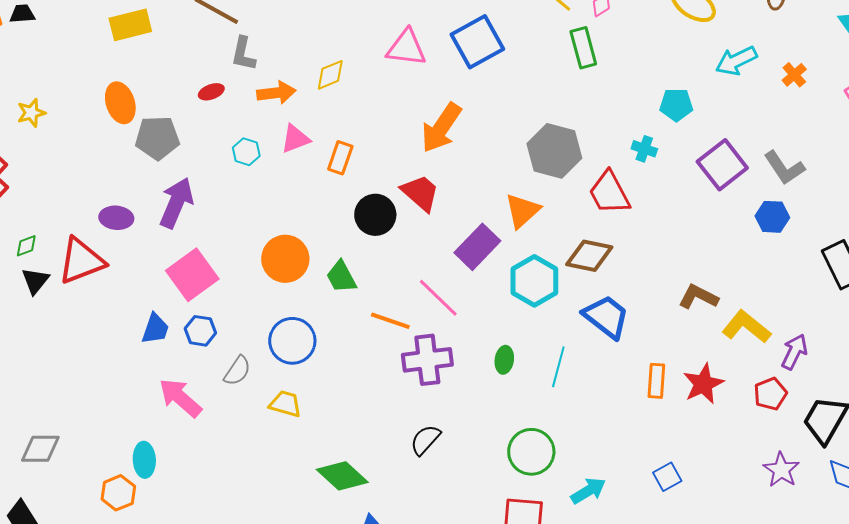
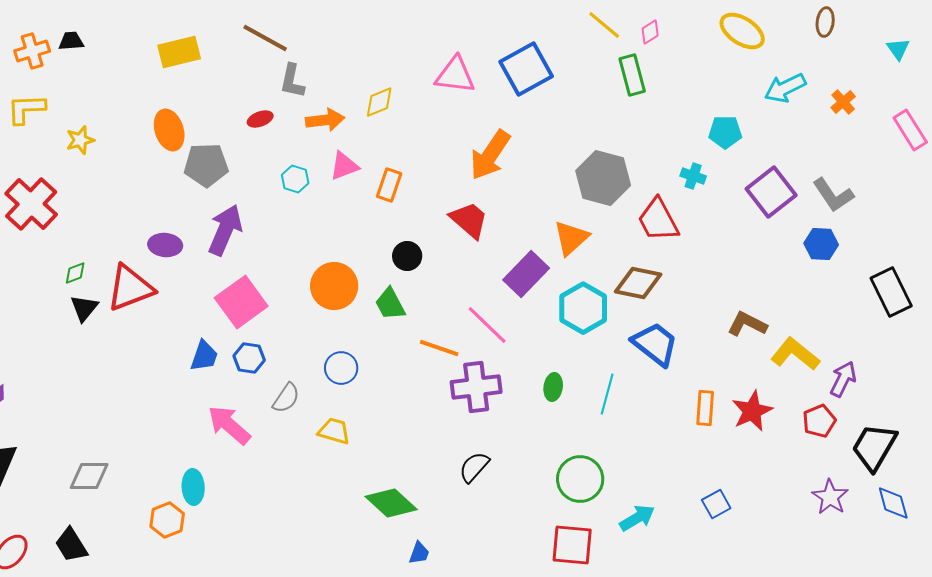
black circle: (375, 215) -> (407, 256), moved, size x0.7
blue circle: (292, 341) -> (341, 368), size x0.7

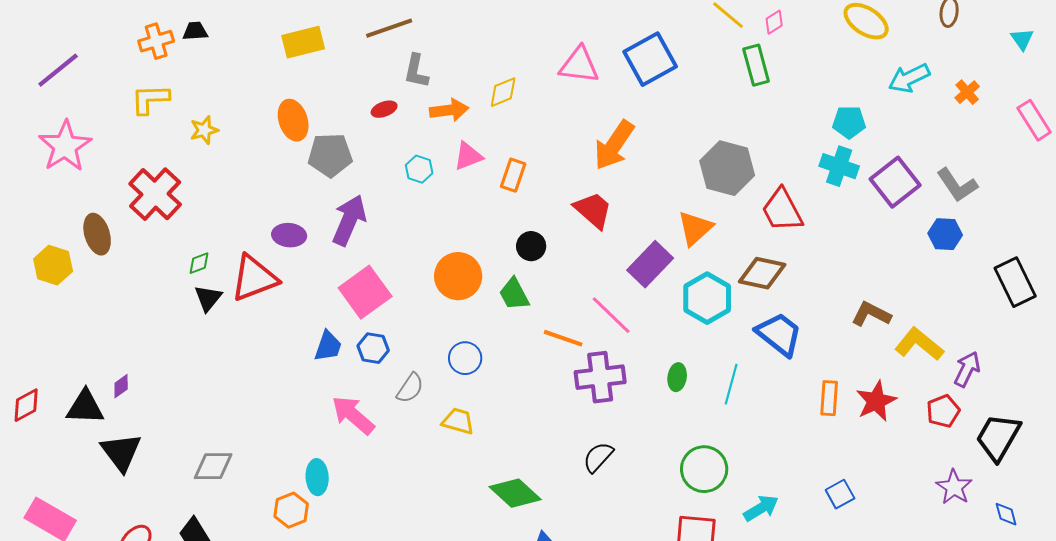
brown line: (265, 38) -> (389, 28), turned -48
cyan cross: (693, 176) -> (839, 166), moved, size x1.5
blue diamond: (893, 503) -> (1006, 514), moved, size x0.7

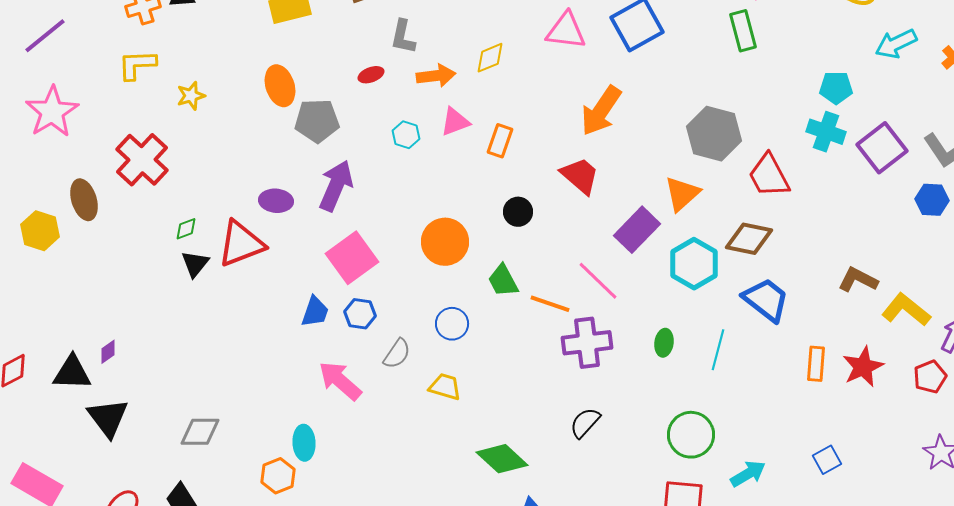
green trapezoid: (514, 294) -> (503, 281), moved

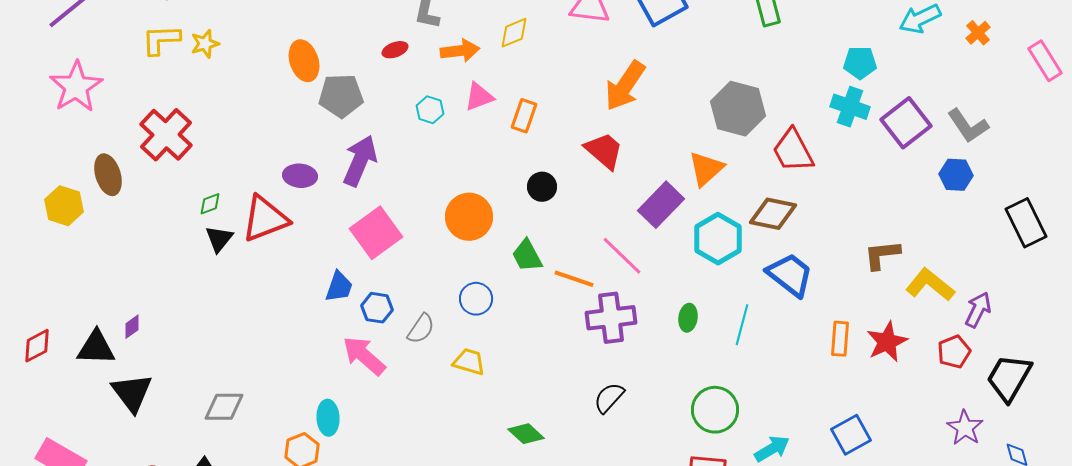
yellow star: (191, 96) -> (205, 44), moved
brown L-shape: (858, 280) -> (882, 255), turned -33
blue hexagon: (360, 314) -> (377, 308), moved
green diamond: (502, 459) -> (526, 434), size x0.7
blue square: (827, 460) -> (851, 435), size x1.4

